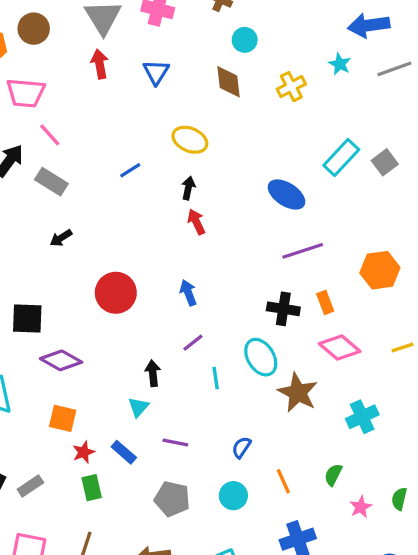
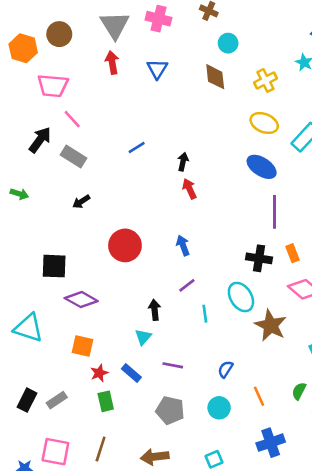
yellow ellipse: (190, 140) -> (264, 123), moved
purple line: (303, 251) -> (274, 212), turned -72

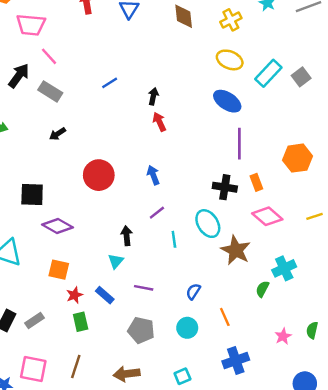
green semicircle: (299, 391) -> (262, 289), moved

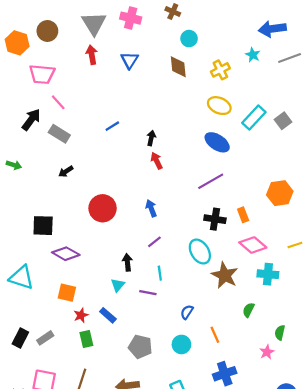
purple line: (239, 144) -> (211, 181), moved, turned 60
cyan line: (174, 239) -> (160, 273), moved
cyan cross: (284, 268) -> (268, 274), moved, turned 30
purple line: (144, 288) -> (148, 293), moved
green semicircle: (312, 330) -> (280, 333), moved

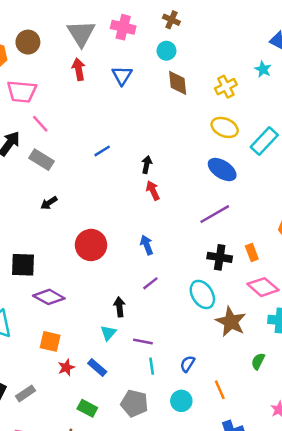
cyan circle: (189, 39) -> (166, 51), moved
cyan line: (160, 273) -> (152, 366), moved
green rectangle: (86, 339) -> (87, 408), moved, turned -49

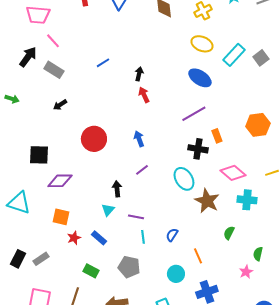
orange rectangle: (252, 252) -> (217, 136), moved
purple diamond: (49, 297) -> (60, 181), turned -30
cyan circle: (181, 401) -> (176, 274), moved

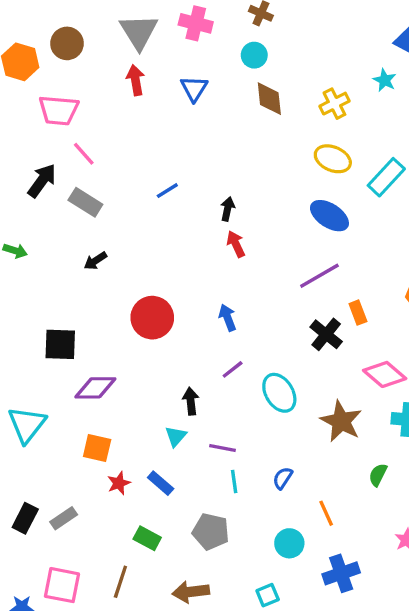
black cross: (198, 149) -> (326, 334), turned 30
cyan ellipse: (184, 179) -> (279, 393), moved
cyan triangle: (19, 203) -> (27, 425), turned 50

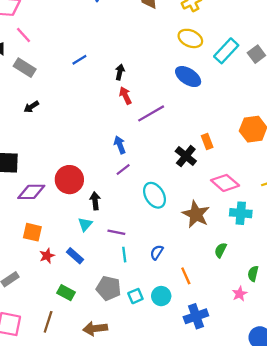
purple line: (319, 276) -> (151, 113), moved
red circle: (152, 318) -> (69, 180), moved
purple line: (233, 369) -> (123, 169), moved
cyan square: (268, 595) -> (135, 296), moved

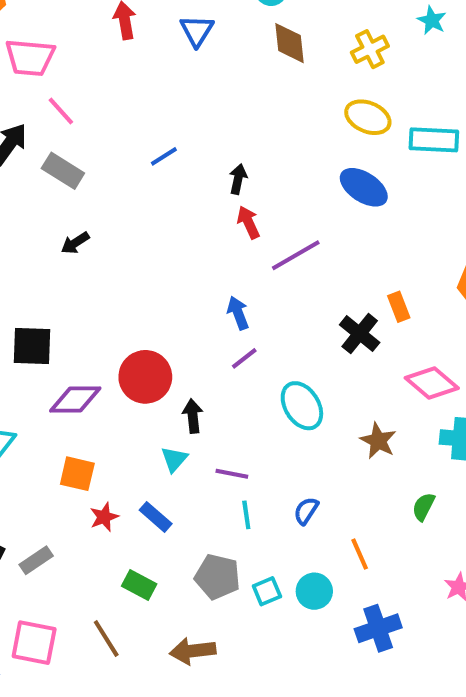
cyan rectangle: (226, 51) -> (434, 140), turned 50
brown star: (196, 214) -> (378, 441), size x0.7
brown line: (48, 322) -> (106, 639), turned -50

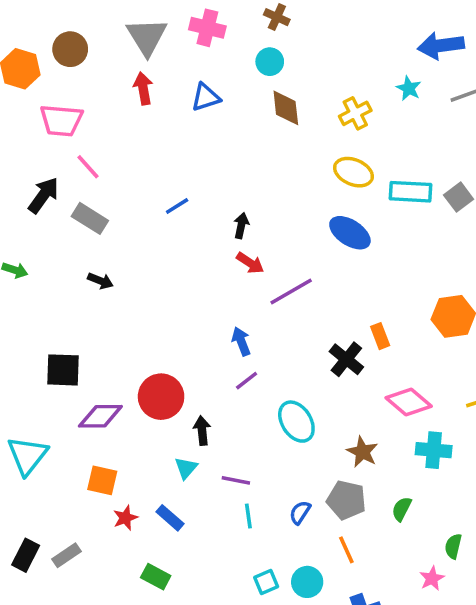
blue triangle: (197, 31) -> (206, 97), turned 40
red arrow: (248, 222) -> (250, 263), turned 148
black arrow: (75, 243) -> (100, 281), turned -125
gray pentagon: (217, 577) -> (346, 500), moved

